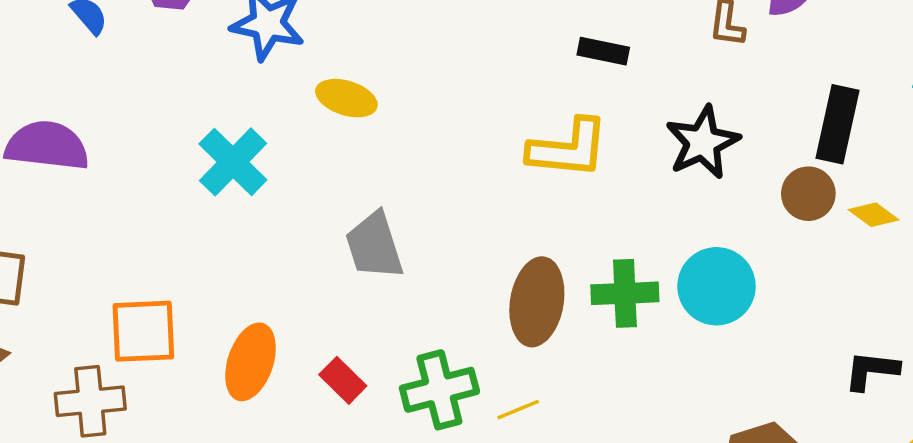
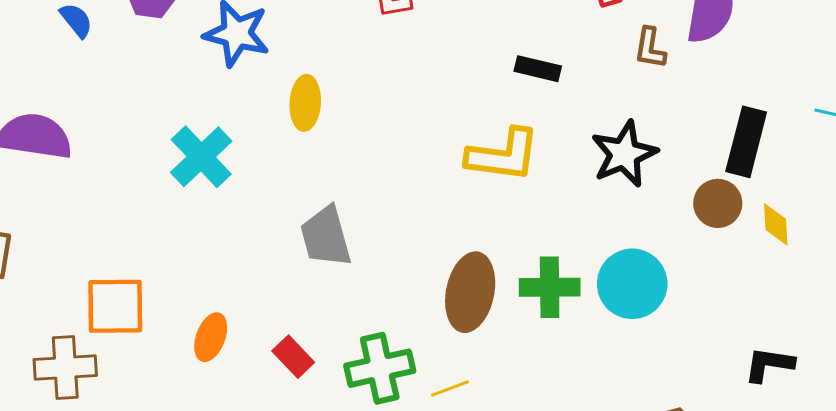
yellow ellipse: (346, 98) -> (305, 103), turned 74
yellow diamond: (874, 215) -> (776, 224), turned 48
orange ellipse: (251, 362) -> (211, 337), size x0.7

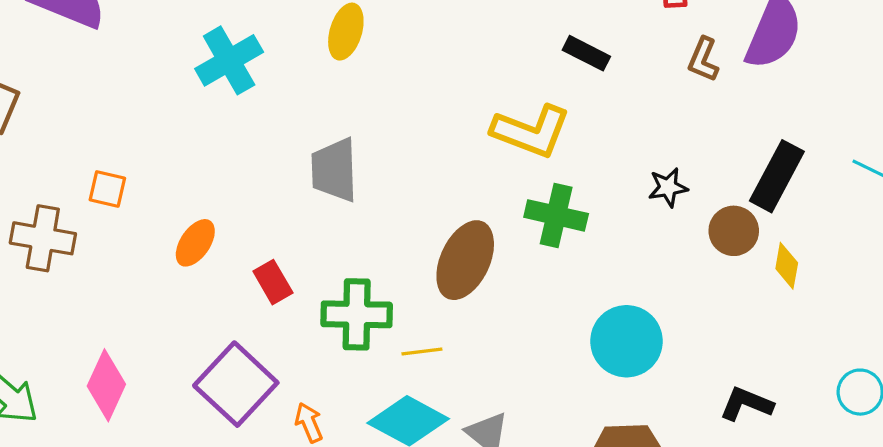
black star: (624, 154) -> (668, 187), moved, size x0.6
cyan circle: (632, 284) -> (626, 341), moved
green cross: (550, 287) -> (556, 215), moved
orange square: (115, 306) -> (107, 189), size x0.6

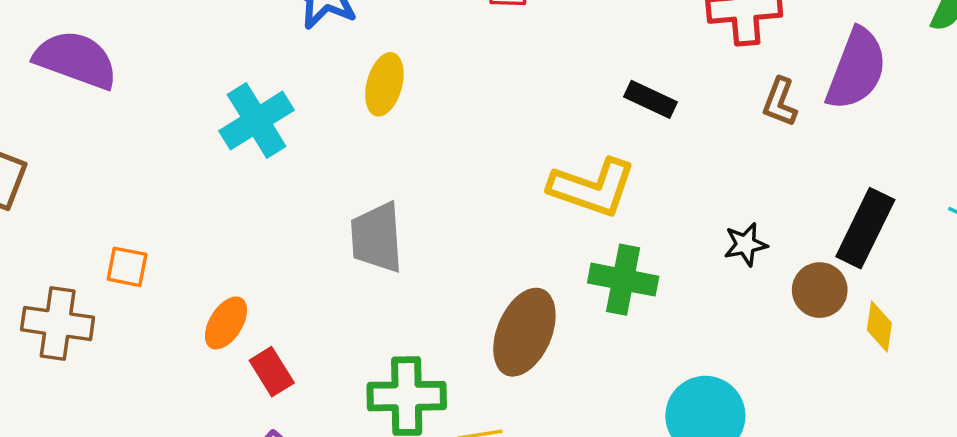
red rectangle: (273, 282) -> (272, 372), moved

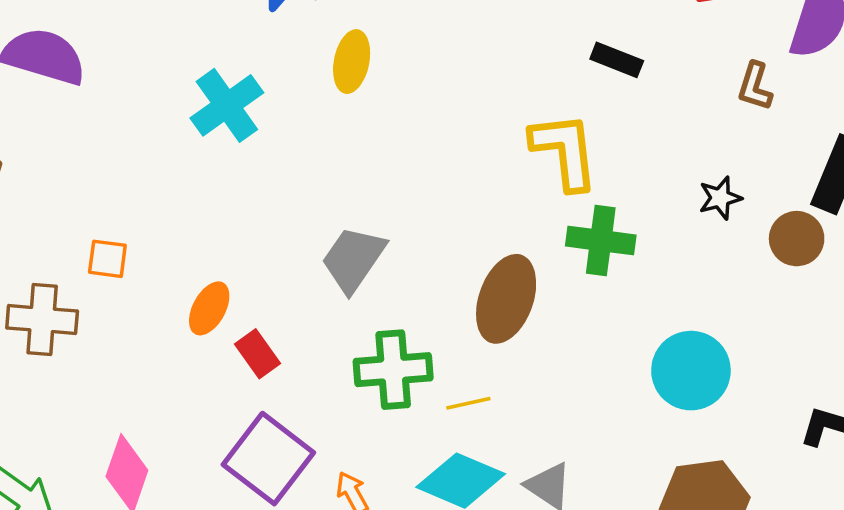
brown L-shape: (780, 102) -> (755, 86), moved
yellow L-shape: (592, 188) -> (564, 151), turned -112
gray trapezoid: (377, 237) -> (353, 259), moved, turned 42

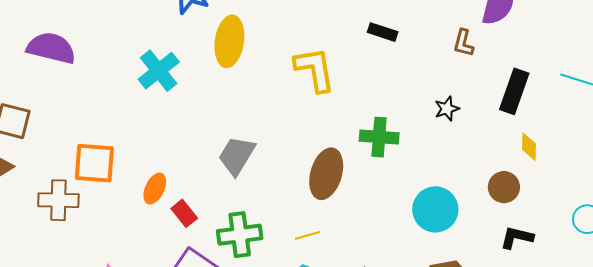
yellow ellipse: (352, 62) -> (229, 41), size x1.4
yellow L-shape: (564, 151) -> (315, 69), moved
brown circle: (797, 239) -> (504, 187), moved
orange square: (107, 259) -> (94, 163), size x1.8
green cross: (393, 370) -> (240, 235), moved

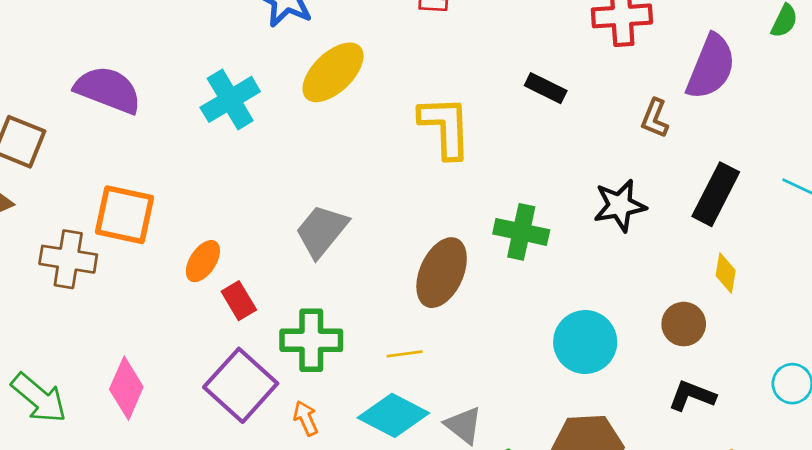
yellow ellipse: (229, 41) -> (333, 72), turned 30
purple semicircle: (51, 48) -> (108, 90), moved
black star: (447, 109) -> (620, 205), size x1.5

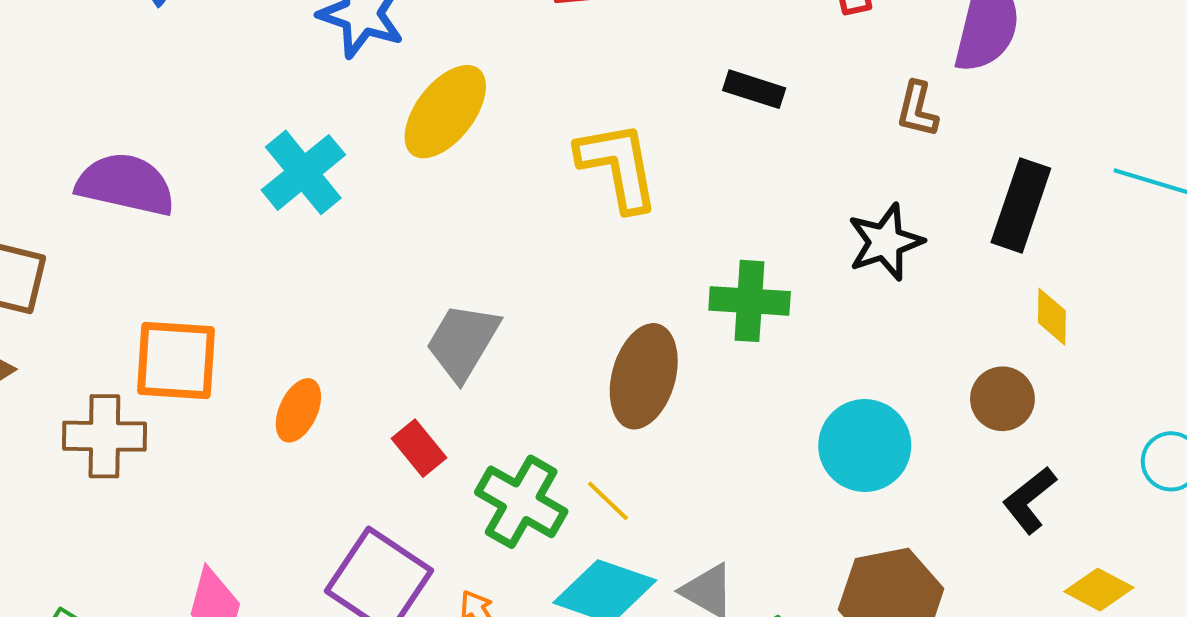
red rectangle: (239, 301) -> (419, 448), moved
green cross: (311, 340) -> (521, 502), moved, turned 38
yellow line: (405, 354) -> (608, 501), turned 60
black L-shape: (692, 396) -> (1029, 500), turned -51

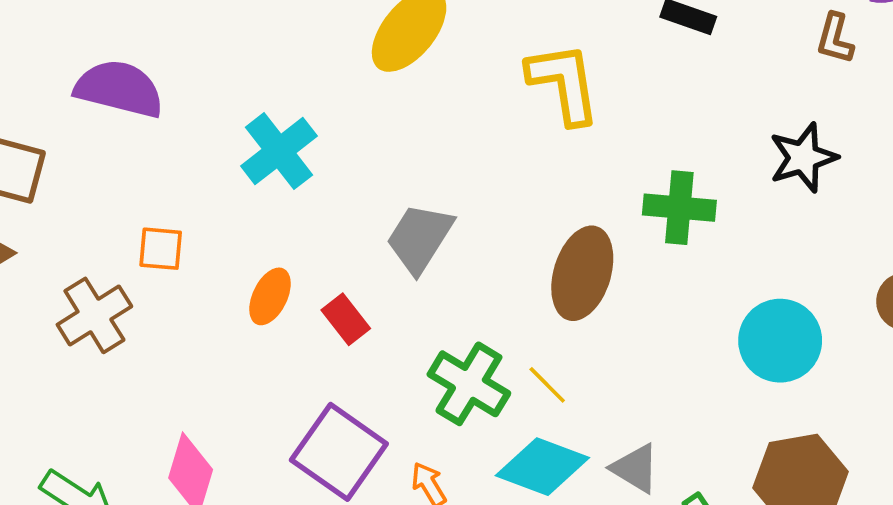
cyan cross: (303, 172) -> (279, 151), moved
orange square: (176, 360) -> (161, 249), size x0.6
brown cross: (104, 436) -> (94, 315), turned -34
red rectangle: (419, 448) -> (346, 319), moved

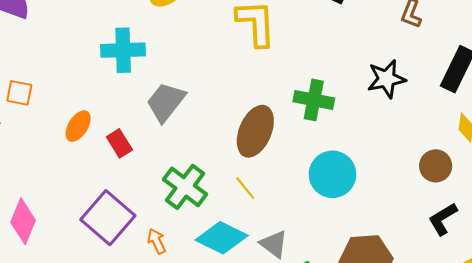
cyan cross: (279, 151) -> (123, 50), moved, turned 30
cyan circle: (780, 341) -> (332, 174), moved
yellow line: (547, 385) -> (245, 188), moved

